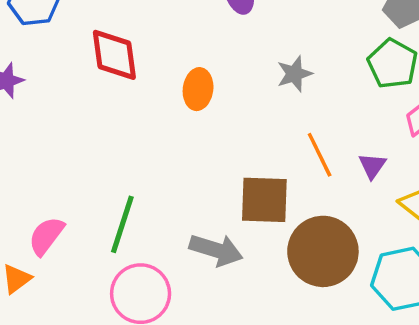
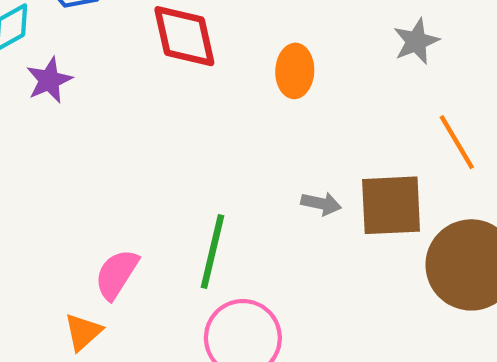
gray arrow: (216, 250) -> (321, 204), moved, size x0.6

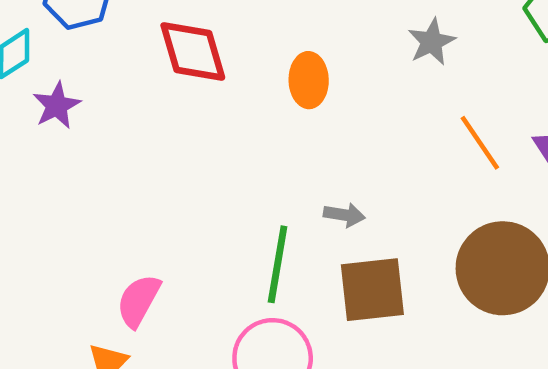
brown square: (391, 205) -> (372, 290), moved
green line: (212, 252) -> (278, 264), moved

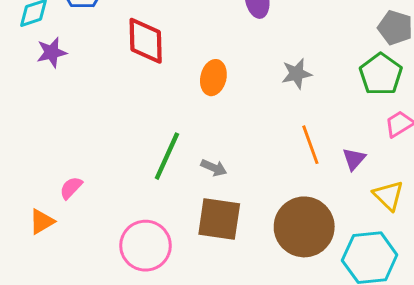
green line: (278, 264) -> (167, 156), moved
pink semicircle: (138, 301) -> (71, 188), size x0.7

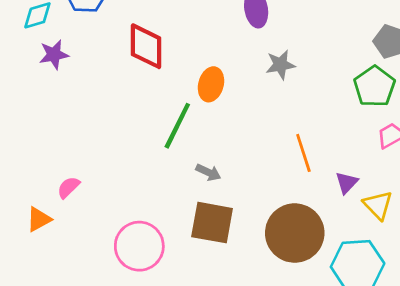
gray star: (297, 74) -> (280, 65), moved
green line: (167, 156) -> (177, 126), moved
purple triangle: (354, 159) -> (347, 183), moved

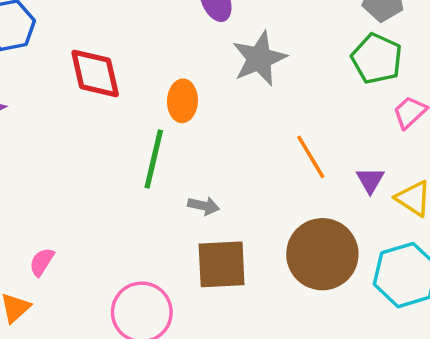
gray star: (280, 65) -> (259, 59), size x1.5

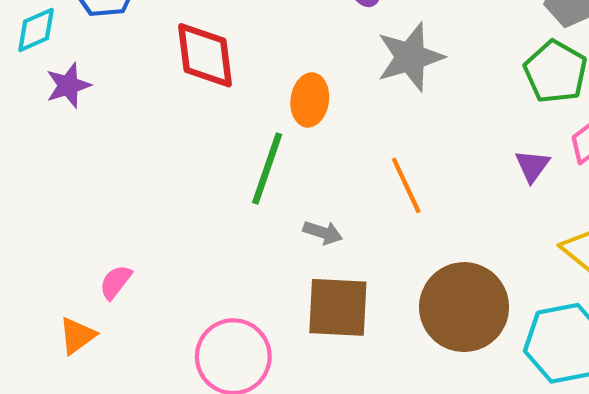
orange line: (311, 157) -> (406, 185), moved
purple triangle: (370, 180) -> (532, 166), moved

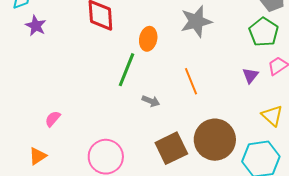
purple star: (68, 85) -> (36, 26), turned -30
brown square: (338, 307) -> (171, 148), moved, turned -32
orange triangle: (77, 336) -> (38, 156), moved

